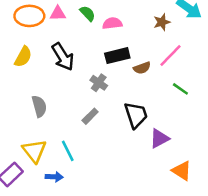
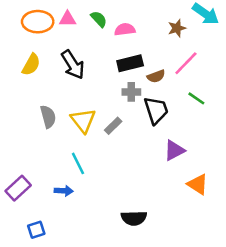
gray cross: (99, 83) -> (131, 92), moved, turned -35
black trapezoid: (136, 115) -> (156, 110), moved
gray rectangle: (90, 116) -> (113, 126), moved
yellow triangle: (34, 151) -> (83, 121), moved

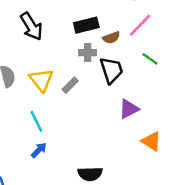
blue arrow: (64, 191) -> (39, 150), moved, turned -48

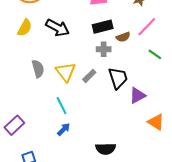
black arrow: (31, 26) -> (57, 28), turned -30
black trapezoid: (111, 70) -> (118, 78), moved

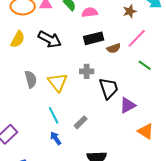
gray cross: (104, 49) -> (87, 71), moved
gray rectangle: (89, 76) -> (81, 122), moved
blue arrow: (64, 129) -> (56, 138), turned -80

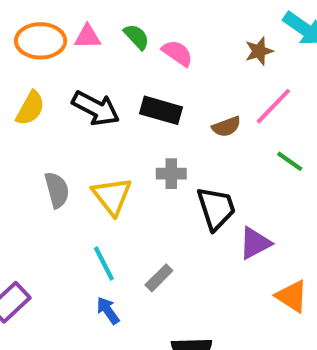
pink semicircle: (90, 12) -> (177, 53), turned 42
black rectangle: (94, 38) -> (161, 110), moved, turned 30

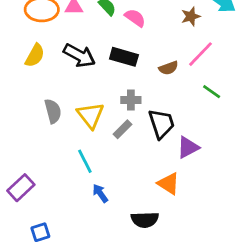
gray rectangle: (159, 278) -> (123, 129), moved
orange triangle: (292, 296) -> (168, 184), moved
blue arrow: (108, 310) -> (100, 193), moved

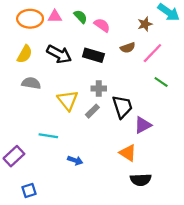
brown semicircle: (168, 68) -> (128, 48), moved
gray semicircle: (53, 111) -> (31, 83), moved, turned -66
cyan line: (85, 161) -> (48, 136), moved, turned -54
blue arrow: (100, 193) -> (75, 160), turned 144
black semicircle: (145, 220) -> (141, 180), moved

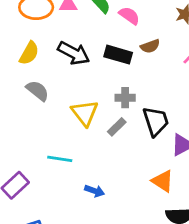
brown semicircle: (128, 48) -> (150, 46), moved
gray semicircle: (31, 83) -> (37, 91), turned 30

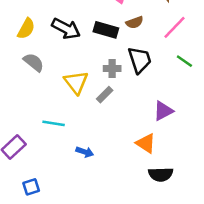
black trapezoid: (156, 121) -> (140, 60), moved

